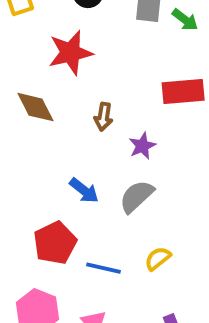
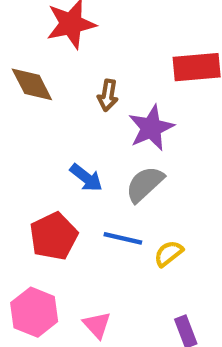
purple star: (142, 146) -> (151, 128), size x1.5
blue line: (103, 268) -> (123, 238), moved

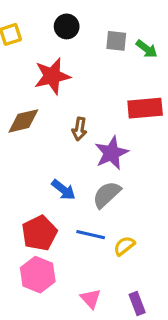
brown diamond: (32, 84) -> (23, 121), turned -76
pink hexagon: (34, 312) -> (38, 275), moved
pink triangle: (97, 325) -> (91, 299), moved

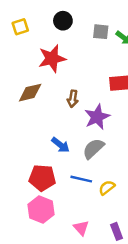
red pentagon: (39, 233) -> (42, 178), turned 30

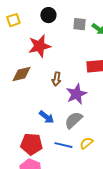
yellow semicircle: (107, 188) -> (86, 143), moved

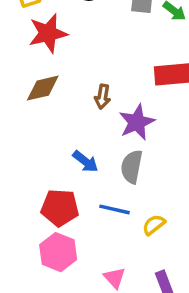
red star: (39, 46) -> (48, 33), moved
gray semicircle: (73, 120) -> (132, 167), turned -36
yellow semicircle: (86, 143) -> (154, 225), moved

